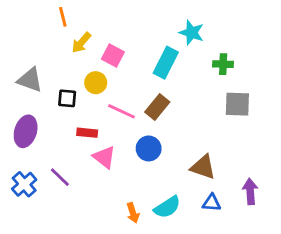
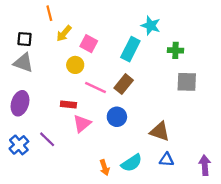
black square: (67, 98) -> (25, 39), moved
pink triangle: (104, 157) -> (82, 124), turned 42
purple arrow: (250, 191) -> (205, 165), moved

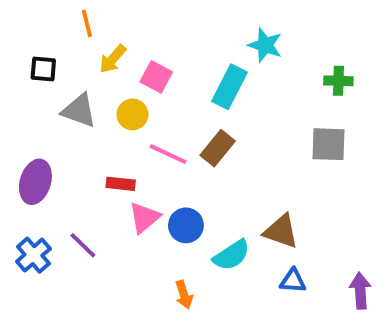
green cross: (175, 50) -> (338, 81), moved
gray triangle: (23, 63) -> (79, 111), moved
blue circle: (117, 117) -> (186, 225), moved
cyan semicircle: (132, 163) -> (231, 255), moved

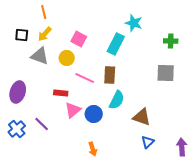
yellow arrow: (113, 59) -> (45, 34), moved
brown rectangle: (218, 148) -> (110, 75), turned -36
cyan semicircle: (231, 255) -> (117, 100), moved, turned -30
blue triangle: (293, 281) -> (148, 142), turned -48

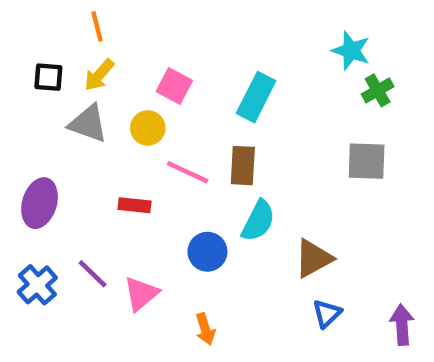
cyan star: (134, 23) -> (351, 51), moved
green cross: (171, 41) -> (378, 90), turned -32
pink triangle: (73, 110) -> (141, 294), moved
brown triangle: (142, 117) -> (314, 258), turned -48

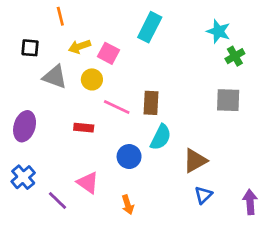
yellow arrow: (99, 75) -> (80, 46), moved, turned 30
cyan rectangle: (256, 97) -> (150, 27), moved
purple line: (93, 274) -> (58, 201), moved
pink triangle: (141, 294) -> (88, 183), turned -45

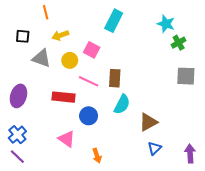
pink square: (108, 53) -> (92, 50), moved
gray square: (228, 100) -> (186, 76), moved
red rectangle: (84, 128) -> (63, 97), size x1.5
blue circle: (129, 157) -> (89, 116), moved
purple line: (58, 201) -> (17, 157), moved

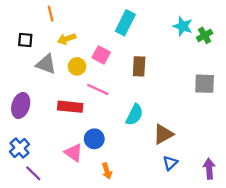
green cross: (179, 43) -> (205, 35), moved
brown rectangle: (115, 78) -> (139, 66), moved
blue circle: (89, 116) -> (94, 139), moved
purple line: (17, 157) -> (33, 173), moved

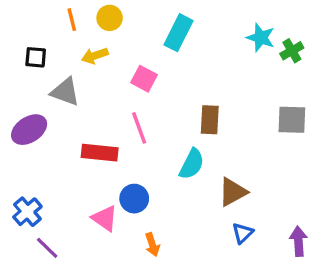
yellow circle: (77, 66) -> (110, 18), moved
brown rectangle: (139, 66) -> (210, 120), moved
pink line: (98, 89) -> (139, 128), turned 45
purple ellipse: (21, 105) -> (29, 130), moved, turned 40

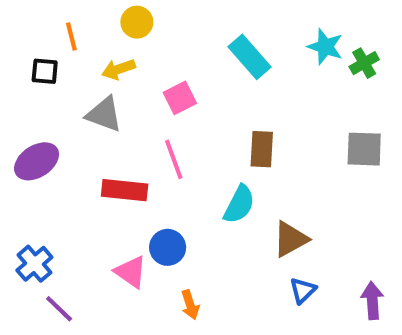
orange line: (72, 20) -> (71, 36), moved
cyan rectangle: (179, 33) -> (249, 57), moved, turned -68
pink square: (144, 79) -> (180, 98), turned 35
gray triangle: (65, 92) -> (104, 114), moved

